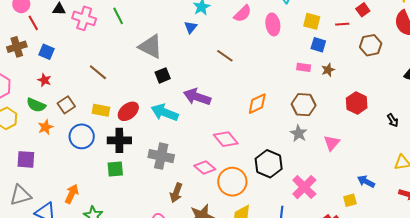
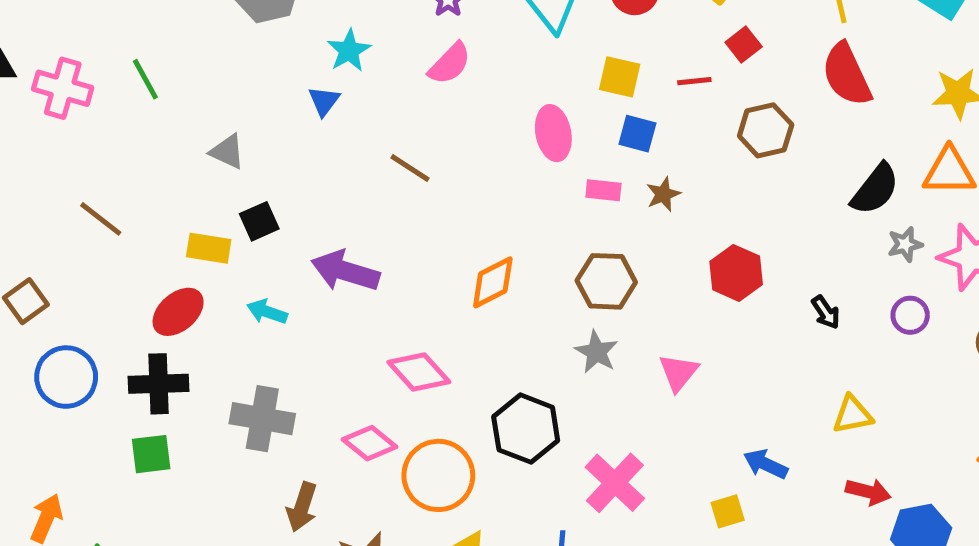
pink ellipse: (273, 24) -> (553, 133), moved
gray triangle: (151, 47) -> (227, 152), size x0.6
yellow rectangle: (101, 110) -> (209, 248), moved
cyan arrow: (165, 112) -> (267, 312), size x0.6

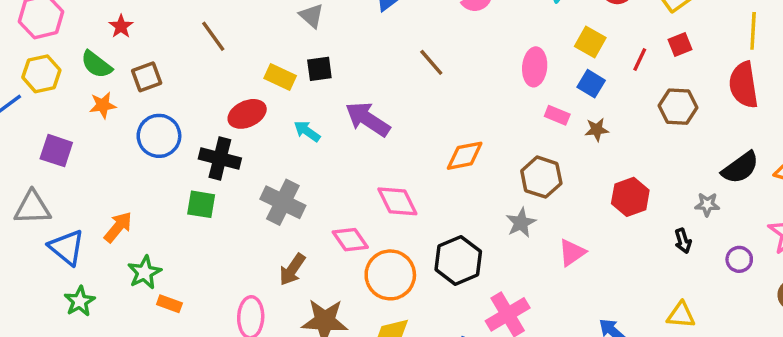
red line: (694, 81) -> (640, 60), turned -75
gray star: (905, 244) -> (707, 204), moved

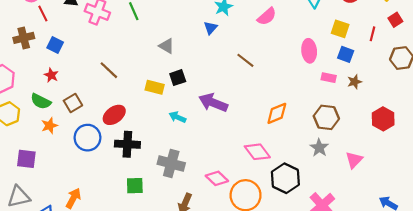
red ellipse: (247, 114) -> (114, 115), moved
pink diamond: (397, 201) -> (257, 152), moved
green square: (201, 204) -> (135, 186), moved

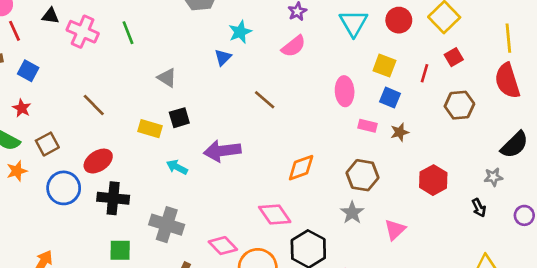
purple arrow: (213, 103) -> (222, 151), turned -32

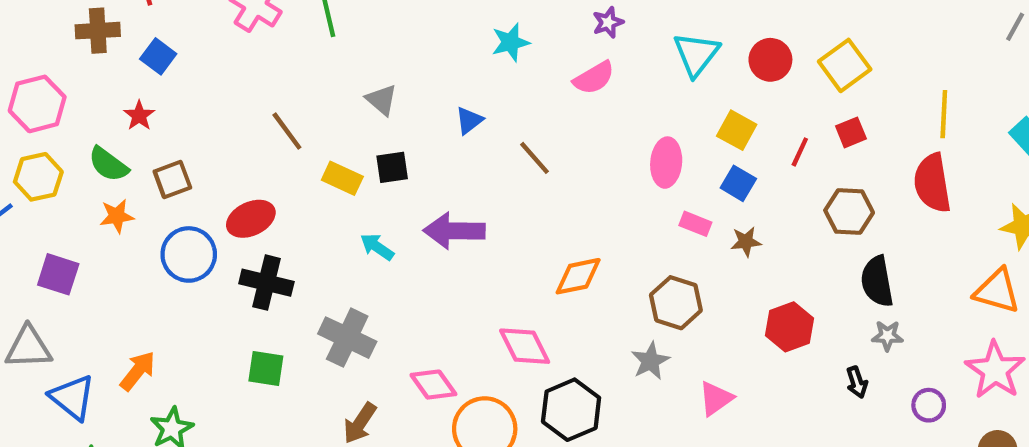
blue triangle: (223, 57) -> (469, 120), moved
brown line: (94, 105) -> (287, 131), moved
black semicircle: (514, 145) -> (877, 281), moved, turned 116

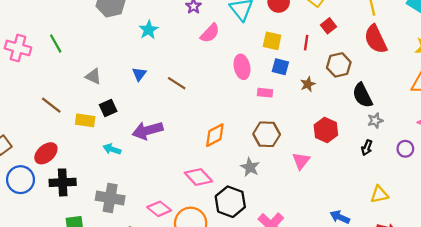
pink semicircle: (594, 78) -> (210, 33), moved
brown star: (746, 242) -> (308, 84), moved
gray star: (650, 361) -> (250, 167), moved
black arrow: (857, 382) -> (367, 148), turned 56
pink triangle: (716, 398) -> (301, 161), moved

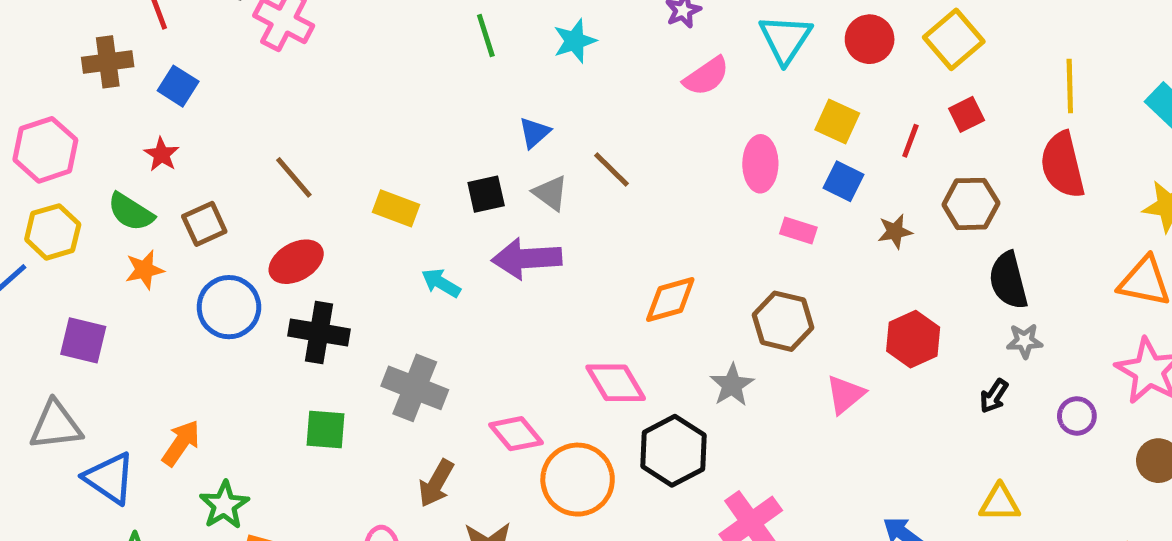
green line: (56, 44) -> (486, 36), moved
gray triangle: (93, 76) -> (551, 193), moved
brown line: (51, 105) -> (294, 177), moved
black square: (108, 108) -> (486, 194), moved

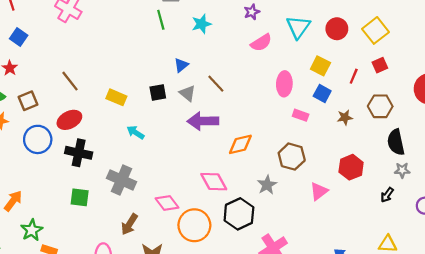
purple arrow: (527, 258) -> (203, 121), moved

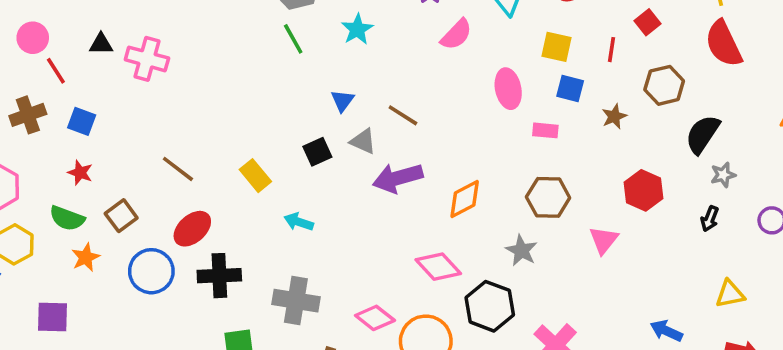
yellow rectangle: (116, 97) -> (255, 176), turned 42
black semicircle: (396, 142) -> (702, 134), turned 60

